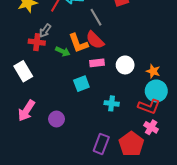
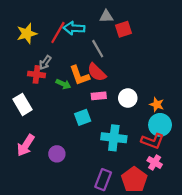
cyan cross: (112, 103) -> (114, 138), size x1.6

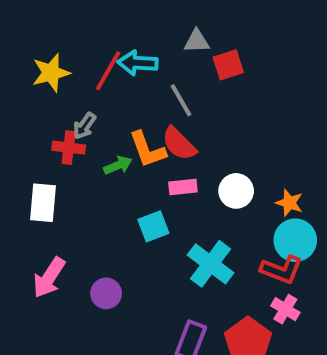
green arrow: (63, 84) -> (118, 165), turned -48
white rectangle: (23, 104) -> (43, 203), turned 36
cyan cross: (114, 138) -> (211, 264), turned 30

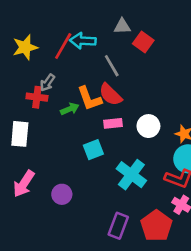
red square: (228, 65) -> (143, 42), turned -36

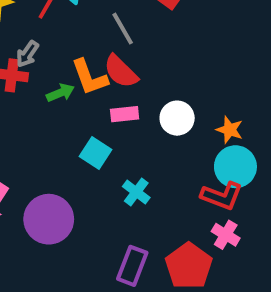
cyan square: (93, 150) -> (95, 153), turned -36
cyan cross: (131, 175) -> (136, 192), moved, size x0.6
purple circle: (62, 194) -> (49, 219), size x1.6

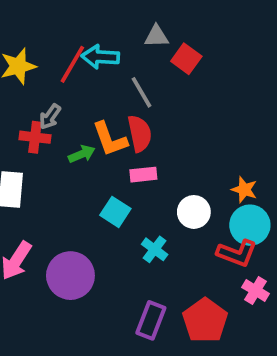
red semicircle: (121, 71) -> (140, 133), turned -147
white circle: (177, 118) -> (194, 212), moved
pink cross: (226, 235) -> (256, 290), moved

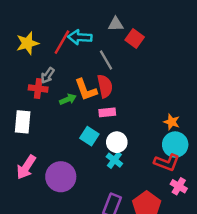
white circle: (194, 212) -> (117, 142), moved

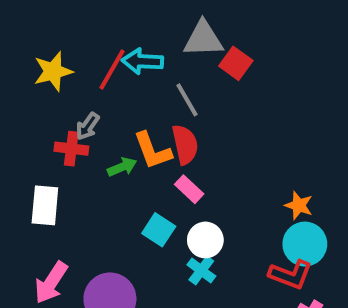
gray triangle: (116, 24) -> (203, 39), size x1.5
pink rectangle: (107, 112) -> (189, 189), turned 49

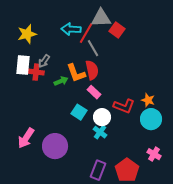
red line: (112, 69) -> (86, 33), moved
white rectangle: (45, 205) -> (23, 65), moved
red L-shape: (291, 275) -> (124, 106), moved

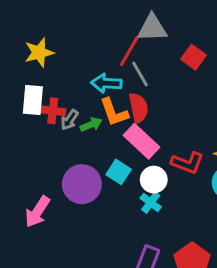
cyan arrow: (71, 29) -> (106, 83), moved
red square: (117, 30) -> (194, 57), moved
gray arrow: (44, 61) -> (70, 120), moved
pink rectangle: (94, 92) -> (142, 141), size x1.6
purple circle: (55, 146) -> (82, 184), moved

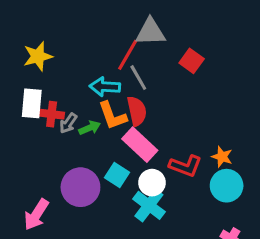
cyan cross: (151, 203) -> (149, 205), size x1.5

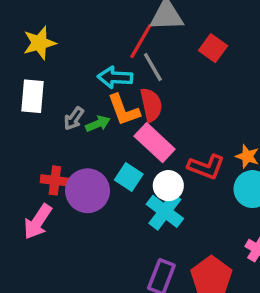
red cross: (52, 114) -> (55, 180), moved

